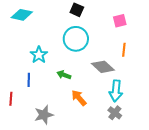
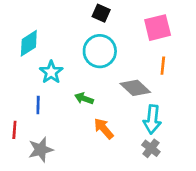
cyan diamond: (22, 15) -> (29, 43), moved, turned -45
pink square: (120, 21) -> (158, 28), size x1.5
gray star: (44, 115) -> (41, 150), moved

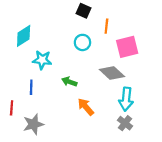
pink square: (158, 28) -> (127, 47), moved
cyan circle: (100, 51) -> (82, 42), size x0.6
orange line: (163, 66) -> (106, 26), moved
cyan star: (51, 72) -> (42, 60), turned -30

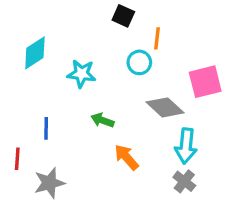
cyan circle: (82, 42) -> (139, 62), moved
pink square: (127, 47) -> (205, 82), moved
cyan star: (42, 60) -> (81, 74), moved

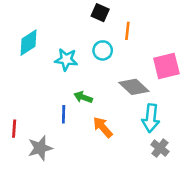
cyan circle: (139, 62) -> (103, 50), moved
blue line: (46, 128) -> (64, 114), moved
gray cross: (184, 181) -> (160, 148), moved

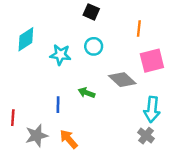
orange line: (127, 31) -> (139, 29), moved
green arrow: (83, 97) -> (87, 93), moved
cyan arrow: (151, 118) -> (152, 109), moved
orange arrow: (103, 127) -> (69, 139), moved

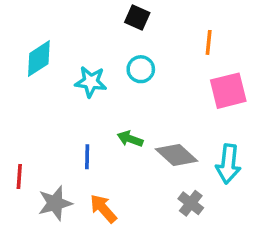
gray diamond: (122, 80) -> (176, 155), moved
gray cross: (146, 136) -> (191, 203), moved

